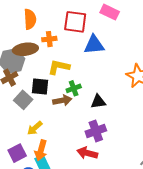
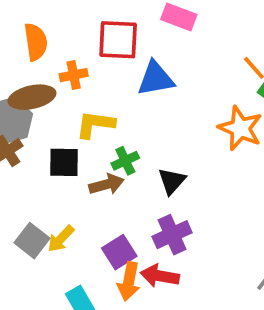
gray square: (23, 100) -> (32, 241), moved
black triangle: (98, 102) -> (172, 181), turned -35
orange arrow: (41, 150) -> (129, 281), moved
purple square: (17, 153) -> (119, 252), moved

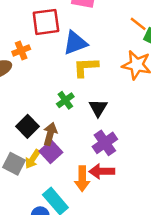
yellow L-shape: (95, 124) -> (86, 67), moved
black square: (64, 162) -> (27, 126), moved, turned -35
brown arrow: (107, 184) -> (50, 134), moved, turned -50
purple square: (119, 252) -> (51, 152), moved

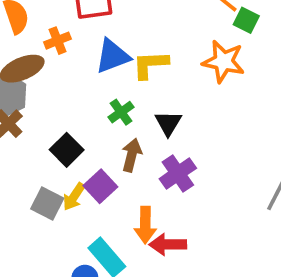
blue triangle: (75, 43) -> (113, 56), moved
brown arrow: (50, 134) -> (132, 155), moved
red arrow: (102, 171) -> (168, 244), moved

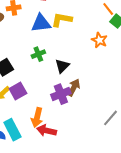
orange star: (224, 62) -> (99, 40), size x0.7
yellow L-shape: (150, 65) -> (62, 20), moved
brown arrow: (132, 155) -> (74, 87), moved

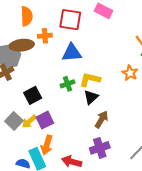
yellow L-shape: (62, 20) -> (90, 79), moved
purple cross: (61, 94) -> (100, 148), moved
orange arrow: (37, 117) -> (47, 145), moved

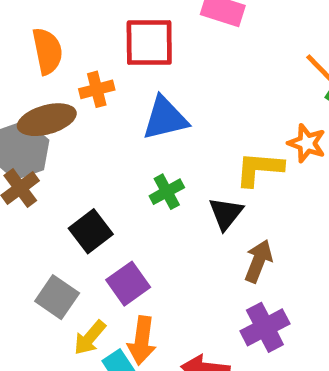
yellow L-shape: (90, 79) -> (259, 169), moved
yellow arrow: (29, 121) -> (90, 338), moved

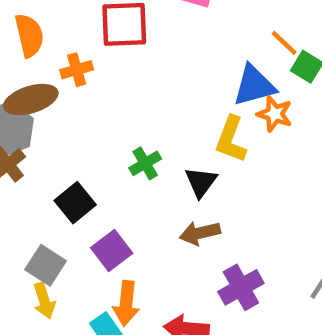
blue triangle: (165, 118) -> (254, 86), moved
yellow L-shape: (259, 169) -> (231, 139), turned -72
brown arrow: (258, 261) -> (200, 233), moved, turned -123
yellow arrow: (90, 338) -> (44, 301), moved, turned -56

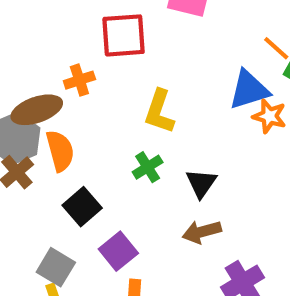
orange semicircle: (29, 35) -> (60, 151), moved
yellow L-shape: (231, 139) -> (159, 112), moved

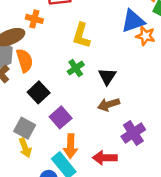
orange cross: (79, 80) -> (34, 19), turned 35

